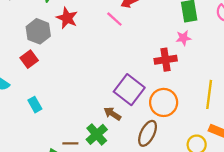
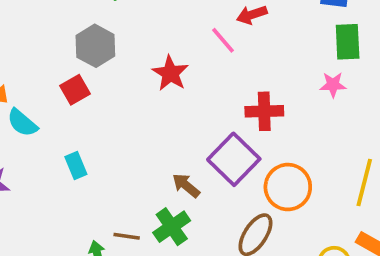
red star: (67, 18) -> (170, 73), moved
red cross: (166, 60) -> (264, 111), moved
brown arrow: (112, 114) -> (186, 185), moved

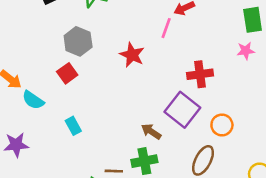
pink line: (223, 40) -> (166, 28), turned 66
orange circle: (288, 187) -> (222, 125), size x0.7
green cross: (172, 227) -> (144, 161), turned 30

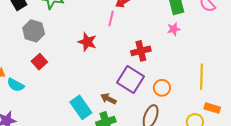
gray hexagon: (78, 41) -> (34, 31), moved
cyan rectangle: (73, 126) -> (81, 107), moved, size x1.6

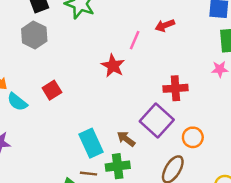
pink line: (111, 19) -> (135, 40), moved
gray hexagon: (34, 31) -> (34, 35), moved
red square: (39, 62) -> (52, 90), moved

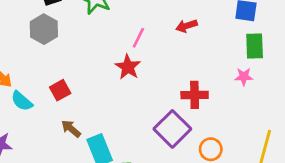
pink line: (135, 40) -> (138, 38), moved
brown arrow: (126, 139) -> (71, 129), moved

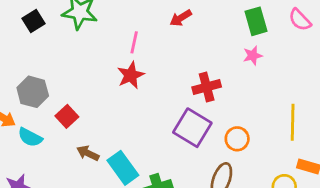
gray hexagon: (44, 29) -> (33, 92), moved
red star: (128, 67) -> (131, 75), turned 30

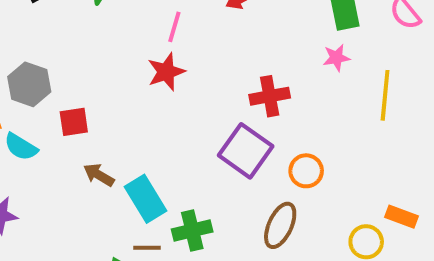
red square: (67, 116) -> (74, 122), turned 30
yellow line: (293, 122) -> (385, 95), moved

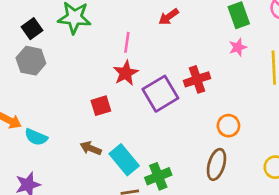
gray hexagon: (29, 84) -> (31, 61), moved
red square: (74, 122) -> (101, 106), moved
purple square: (246, 151) -> (160, 94), moved, turned 32

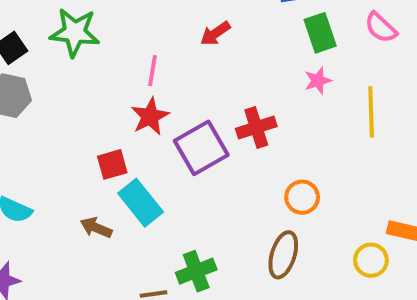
cyan rectangle: (124, 160) -> (141, 203), moved

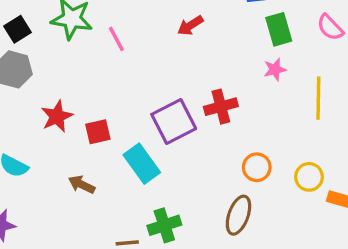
pink line: (152, 71) -> (116, 39), moved, turned -40
red star: (150, 116) -> (57, 116), moved
cyan rectangle: (141, 203) -> (142, 164), moved
yellow circle: (371, 260) -> (309, 177), moved

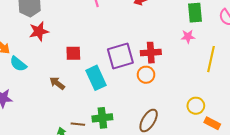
red star: (57, 116) -> (39, 31), moved
orange circle: (257, 167) -> (146, 75), moved

